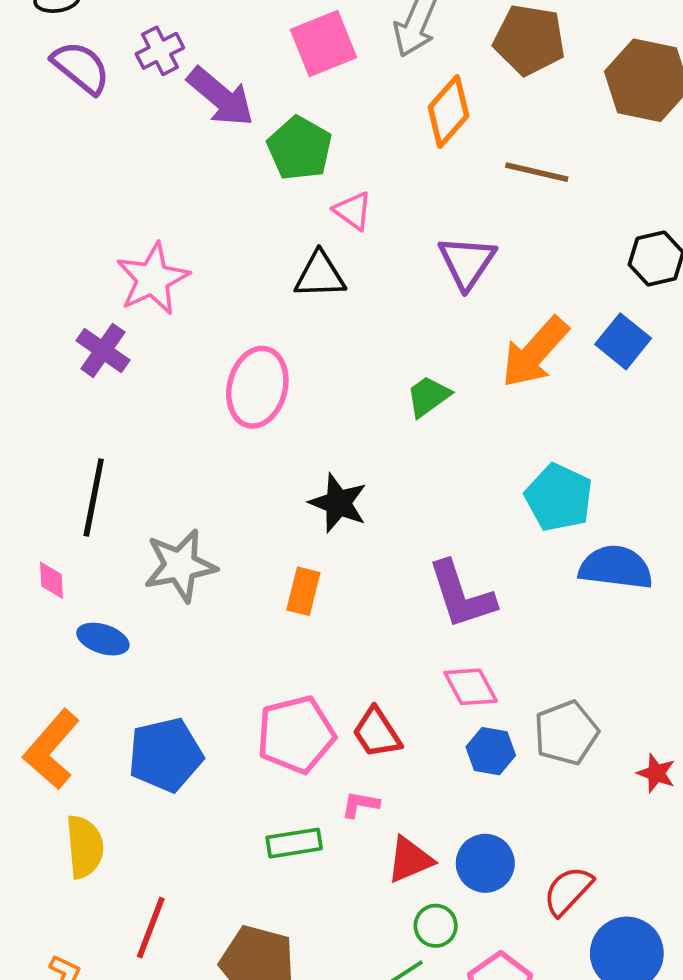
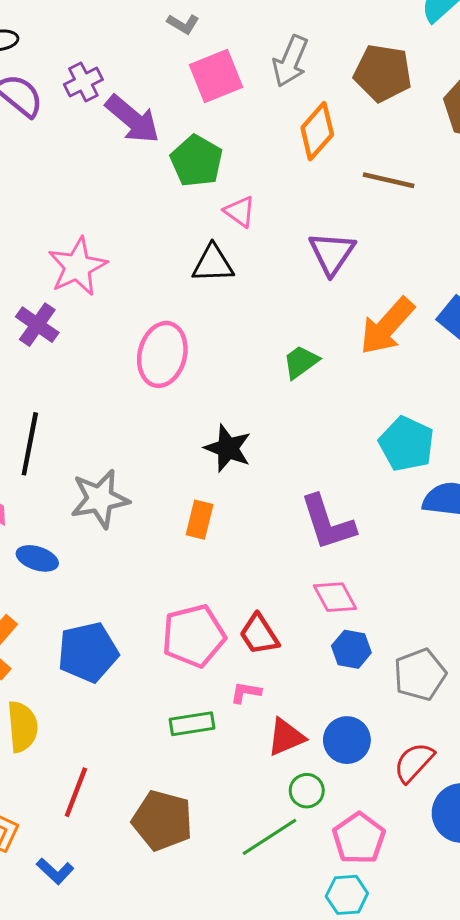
gray pentagon: (566, 733) -> (420, 675), moved

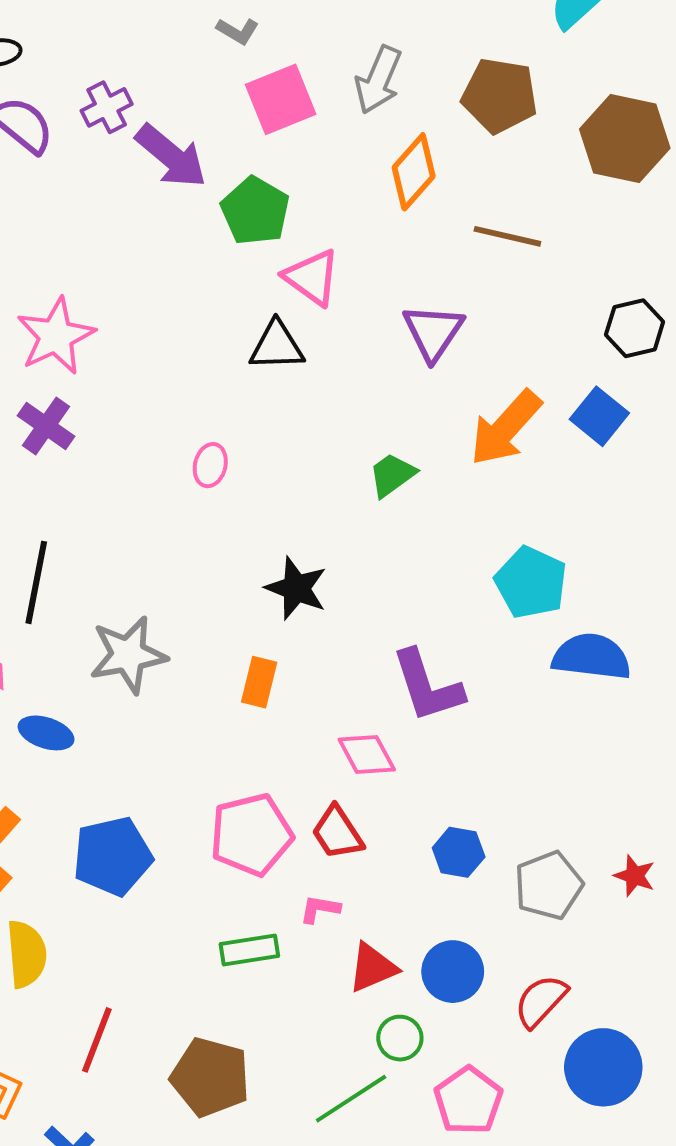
pink triangle: (240, 212) -> (312, 277), size x1.4
pink star: (77, 267) -> (56, 336), moved
pink ellipse: (162, 354) -> (210, 465), size x0.5
pink diamond: (335, 597) -> (367, 754), moved

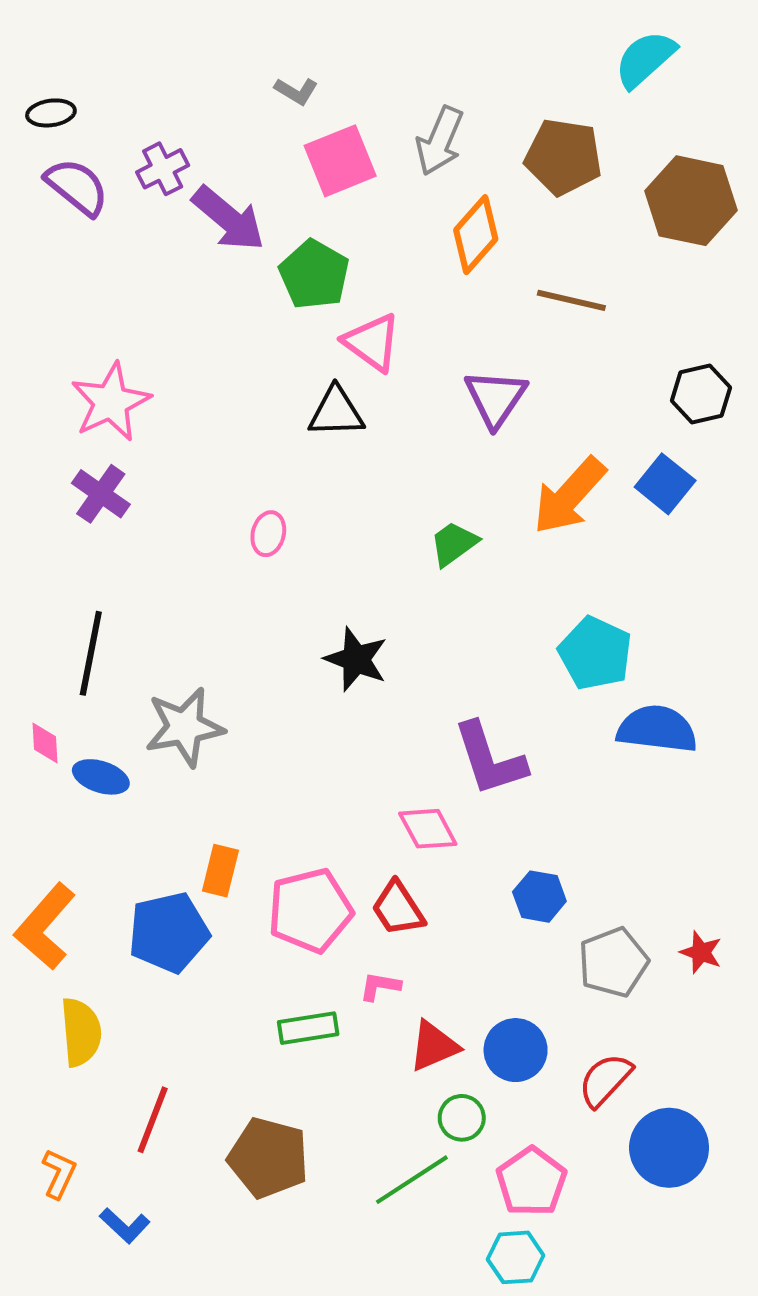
orange rectangle: (259, 682) -> (220, 871), moved
blue ellipse: (46, 733) -> (101, 777), moved
blue hexagon: (459, 852) -> (539, 897), moved

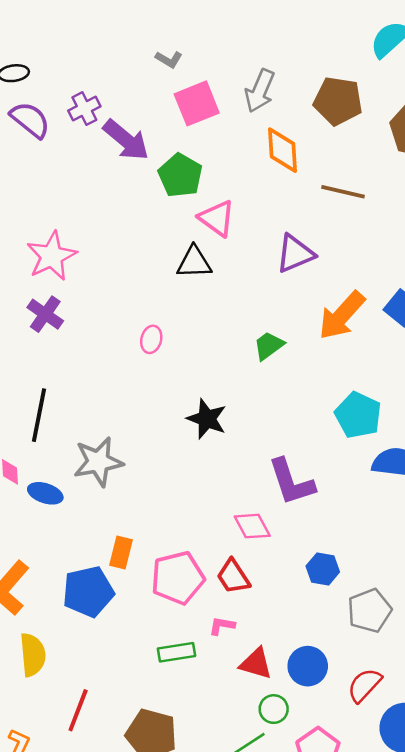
orange diamond: (476, 235) -> (282, 150), turned -45
purple triangle: (496, 398) -> (295, 254), turned 33
red triangle: (434, 1046) -> (256, 664), turned 39

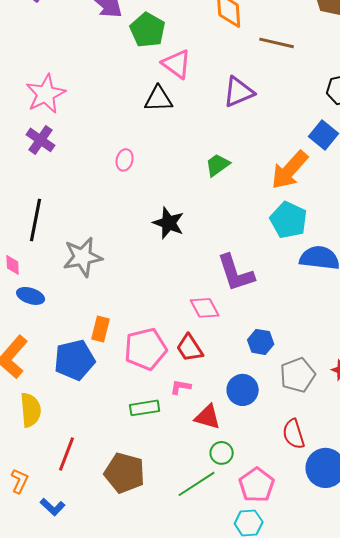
orange arrow: (342, 315) -> (290, 170), moved
blue ellipse: (45, 493) -> (31, 296), moved
blue circle: (308, 666) -> (243, 390), moved
red semicircle: (364, 685) -> (294, 434), turned -60

